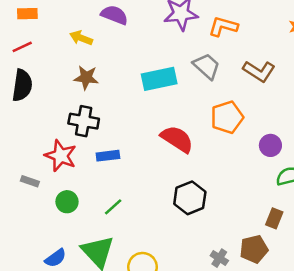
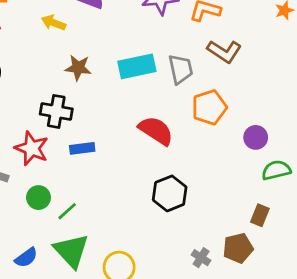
gray trapezoid: (206, 66) -> (181, 69), moved, turned 36
brown L-shape: (259, 71) -> (224, 51), moved
brown star: (86, 78) -> (78, 68), moved
green line: (113, 207) -> (67, 211), moved

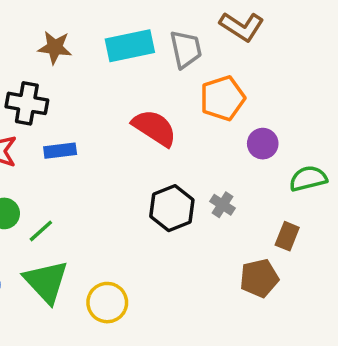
purple circle: (256, 137) -> (263, 144), moved
gray cross: (201, 258) -> (223, 205), moved

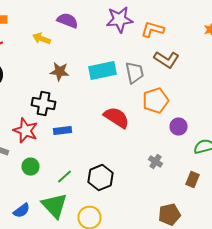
black hexagon: (172, 208) -> (100, 178), moved
green line: (41, 231) -> (64, 177), moved
brown pentagon: (259, 278) -> (170, 215), moved

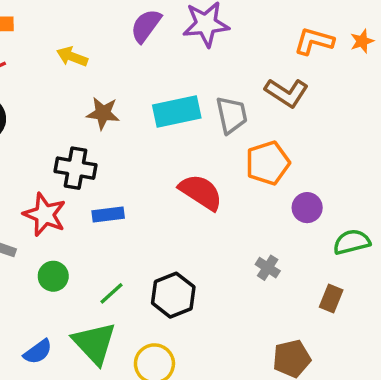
purple semicircle: (68, 21) -> (146, 26), moved, turned -75
orange L-shape: (152, 30) -> (314, 41), moved

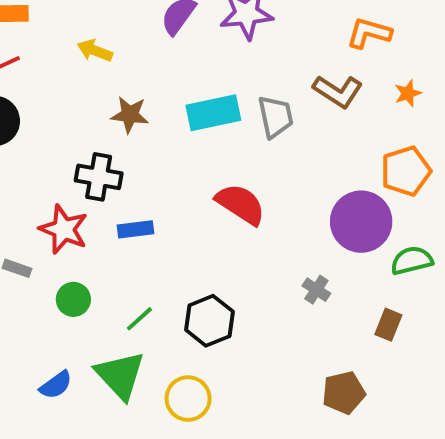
orange star: (362, 41) -> (408, 93), moved
orange pentagon: (268, 163) -> (406, 171), moved
purple circle: (307, 208) -> (361, 222), size x1.8

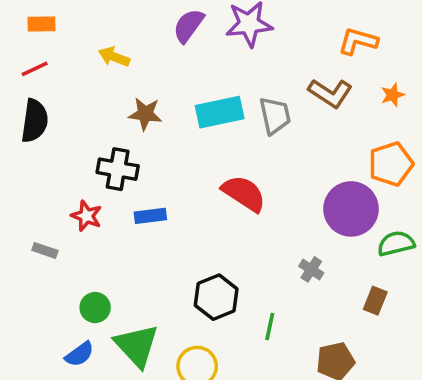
red star: (64, 229) -> (86, 216), size x0.7
green circle: (73, 299) -> (95, 308), moved
green line: (139, 319) -> (270, 327), moved, turned -36

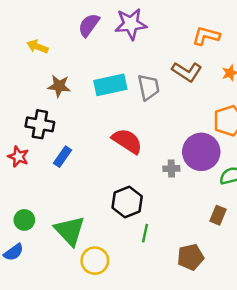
blue rectangle: (150, 216) -> (63, 157), turned -48
gray cross: (311, 269) -> (171, 169), moved, turned -35
black hexagon: (216, 297) -> (127, 202), moved
green triangle: (137, 346) -> (70, 231), moved

